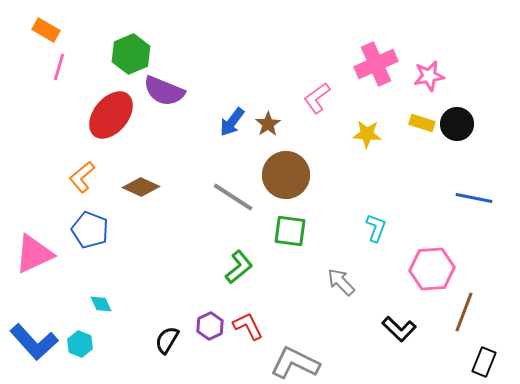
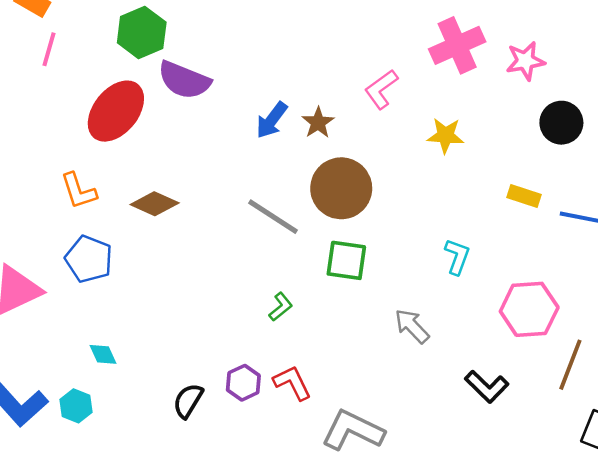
yellow rectangle: (422, 123) -> (524, 196), moved
orange L-shape: (82, 177) -> (79, 191), turned -68
green L-shape: (239, 267) -> (281, 307), size x0.7

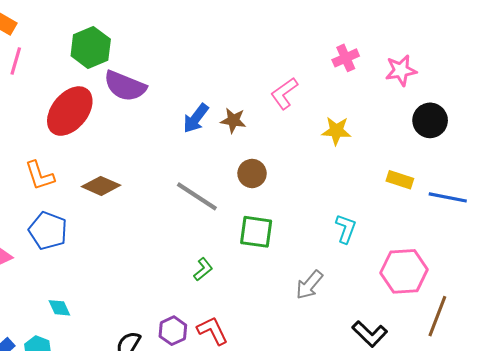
pink cross: (457, 45) -> (346, 58), size x0.6
brown star: (318, 123) -> (233, 120), turned -30
brown circle: (341, 188) -> (252, 173), size x0.6
gray arrow: (412, 326) -> (309, 285), turned -96

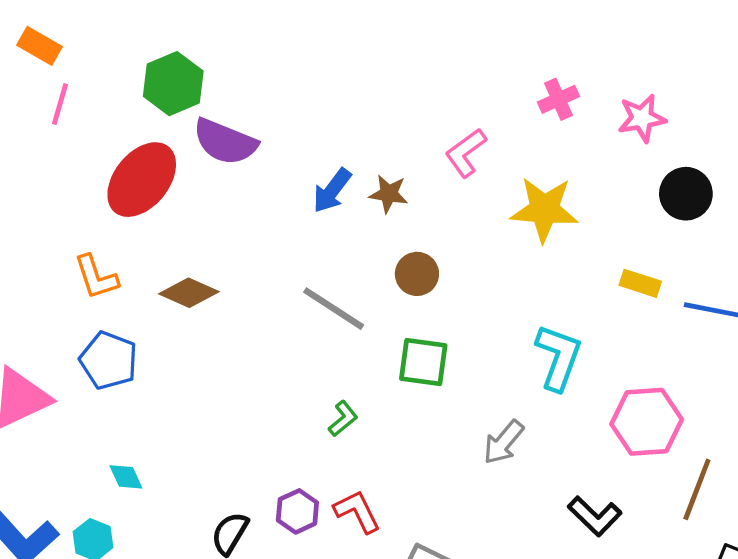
yellow star: (336, 131) -> (544, 209), size x1.5
cyan L-shape: (346, 229) -> (559, 357), size x1.5

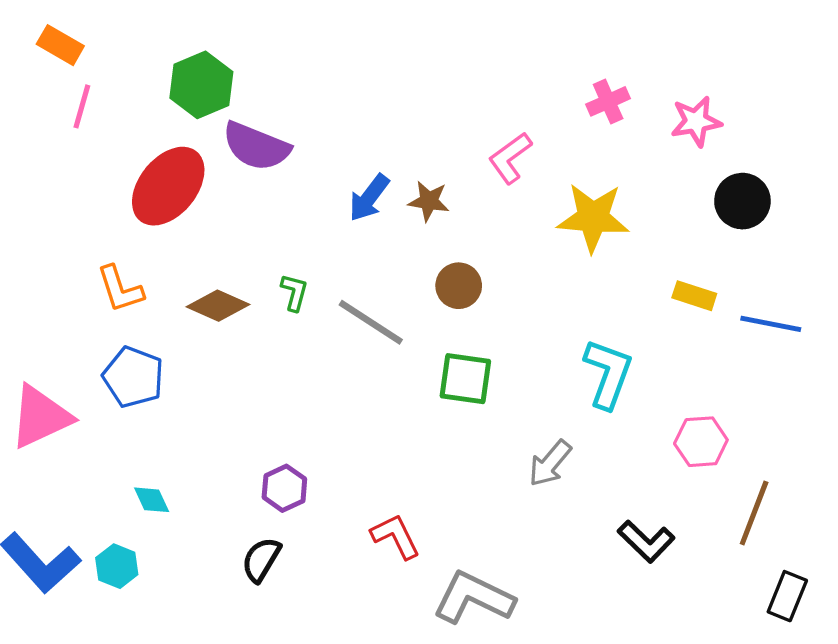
green L-shape: (343, 419) -> (294, 292), moved, turned -36
pink hexagon: (647, 422) -> (701, 442), size x0.7
purple hexagon: (297, 511) -> (284, 488), moved

